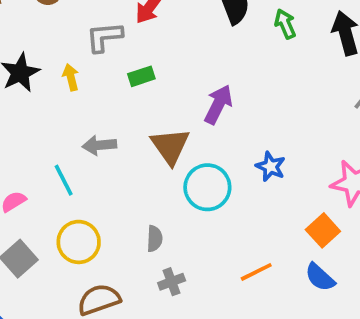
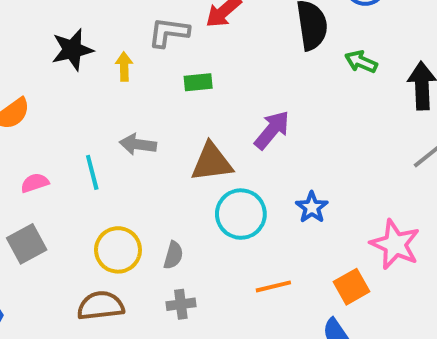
green arrow: (285, 24) -> (361, 62), turned -56
brown triangle: (170, 146) -> (212, 162), turned 45
yellow circle: (79, 242) -> (118, 250), moved
orange line: (256, 272) -> (273, 286), moved

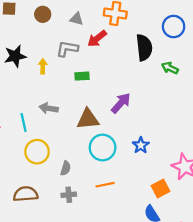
yellow circle: (118, 250) -> (37, 152), moved
orange line: (273, 286) -> (105, 185), moved

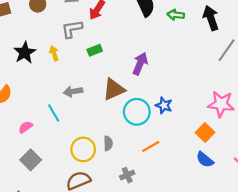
blue star: (141, 145) -> (164, 105), moved
yellow circle: (37, 152) -> (83, 149), moved
gray cross: (69, 195) -> (127, 175), moved

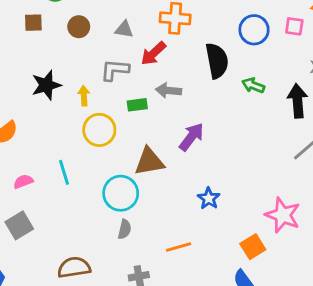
gray arrow: (73, 92) -> (169, 91), moved
cyan circle: (137, 112) -> (121, 193), moved
yellow circle: (83, 149) -> (99, 130), moved

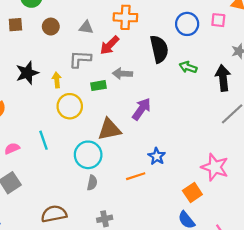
orange line: (179, 247) -> (136, 176), moved

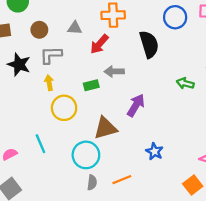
gray L-shape: (80, 59) -> (51, 55), moved
green arrow: (188, 67) -> (185, 83), moved
black star: (27, 73) -> (19, 64), moved, turned -30
orange line: (136, 176) -> (122, 180), moved

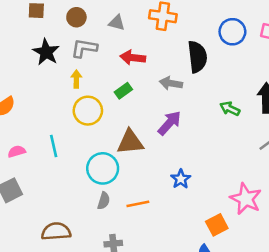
red arrow: (99, 44) -> (133, 58), moved, turned 45
gray arrow: (114, 71) -> (171, 83), moved
green rectangle: (91, 85) -> (123, 91), turned -32

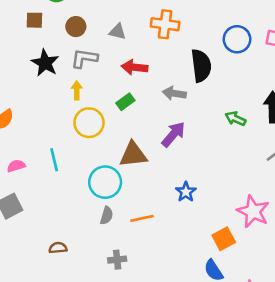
brown semicircle: (56, 231) -> (58, 248), size x0.6

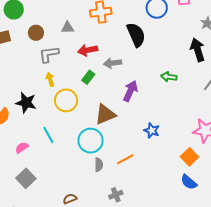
black star: (45, 63) -> (26, 103), moved
gray arrow: (174, 93) -> (113, 63), moved
green arrow: (235, 119) -> (169, 77), moved

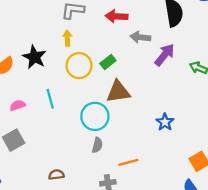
green rectangle: (88, 77) -> (108, 62), moved
purple arrow: (130, 91) -> (165, 55), moved
orange line: (125, 159) -> (128, 162), moved

